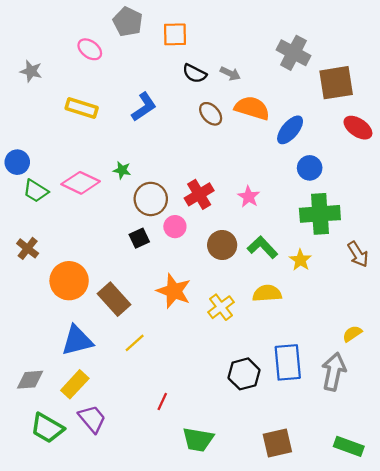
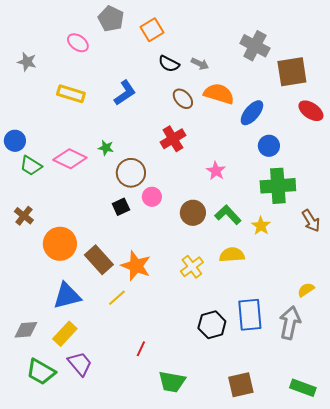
orange square: (175, 34) -> (152, 30), turned -30
red cross: (199, 194) -> (173, 139), moved
orange star: (174, 291) -> (136, 266), moved

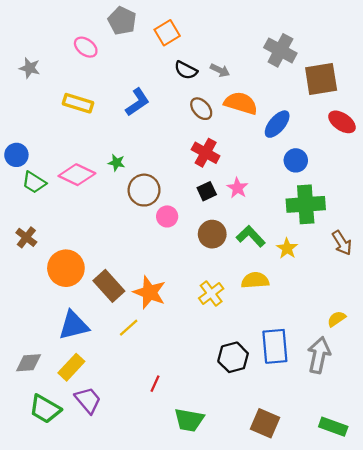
red cross: (173, 139) -> (206, 153), moved, turned -30
black square: (121, 207) -> (207, 191), moved
brown square: (241, 385) -> (265, 423), turned 36

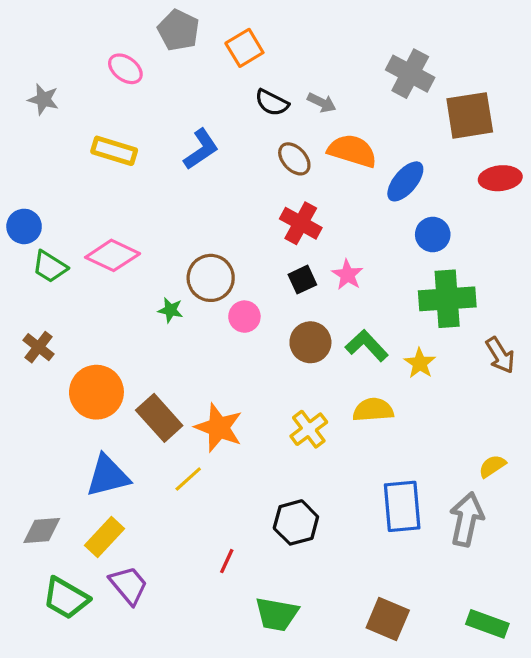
red ellipse: (342, 122) -> (500, 178), turned -40
green star: (117, 163) -> (170, 310), moved
black hexagon: (233, 357) -> (296, 522), moved

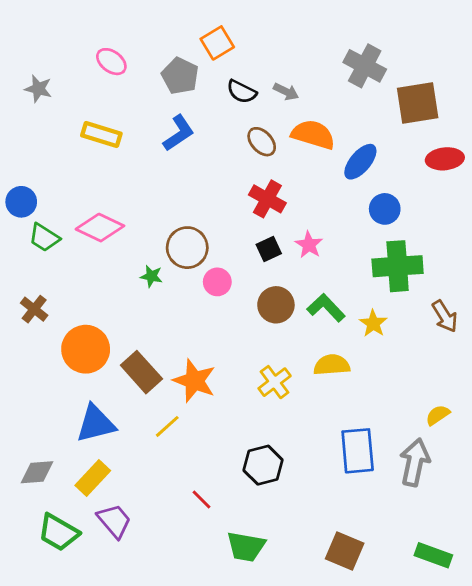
gray pentagon: (178, 30) -> (180, 76), moved
red line: (227, 561) -> (202, 499), turned -70

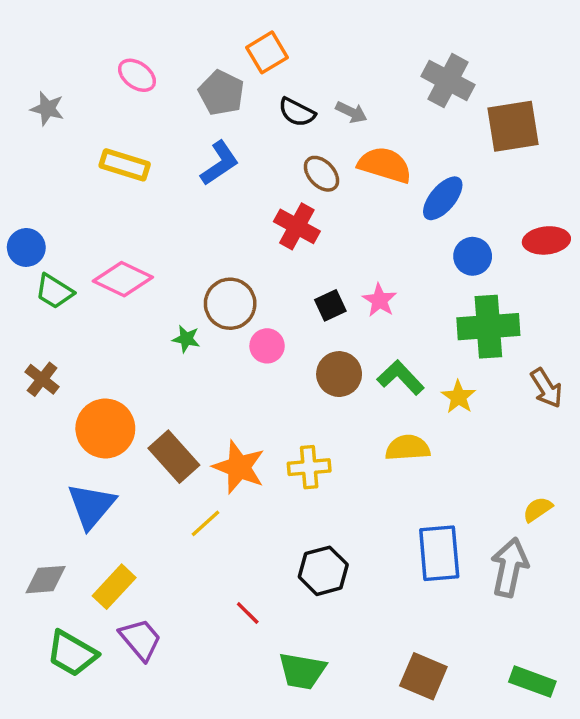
red ellipse: (445, 159) -> (546, 240), moved
red cross: (267, 199) -> (297, 226), moved
yellow cross: (275, 382) -> (309, 467), moved, turned 32
blue triangle: (96, 424) -> (91, 506), moved, turned -36

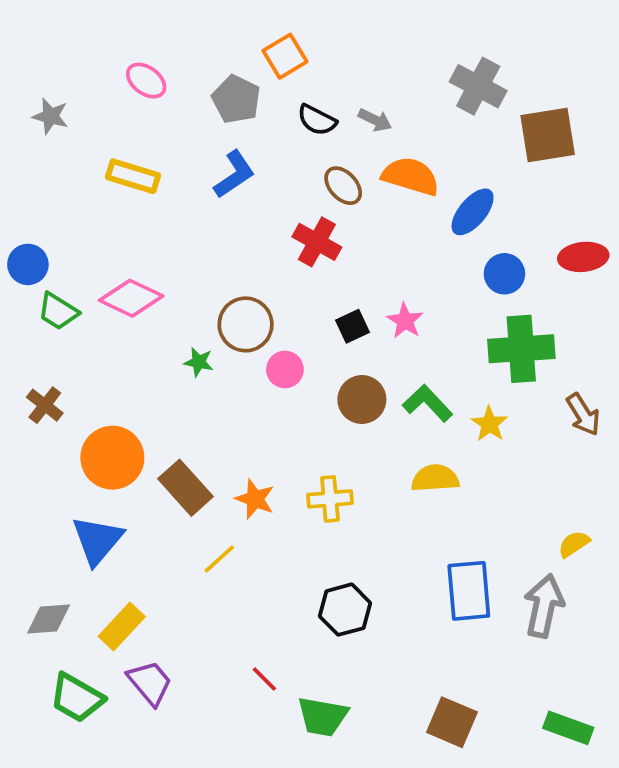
orange star: (239, 467) -> (255, 499), size x0.7
red line: (248, 613) -> (264, 679), moved

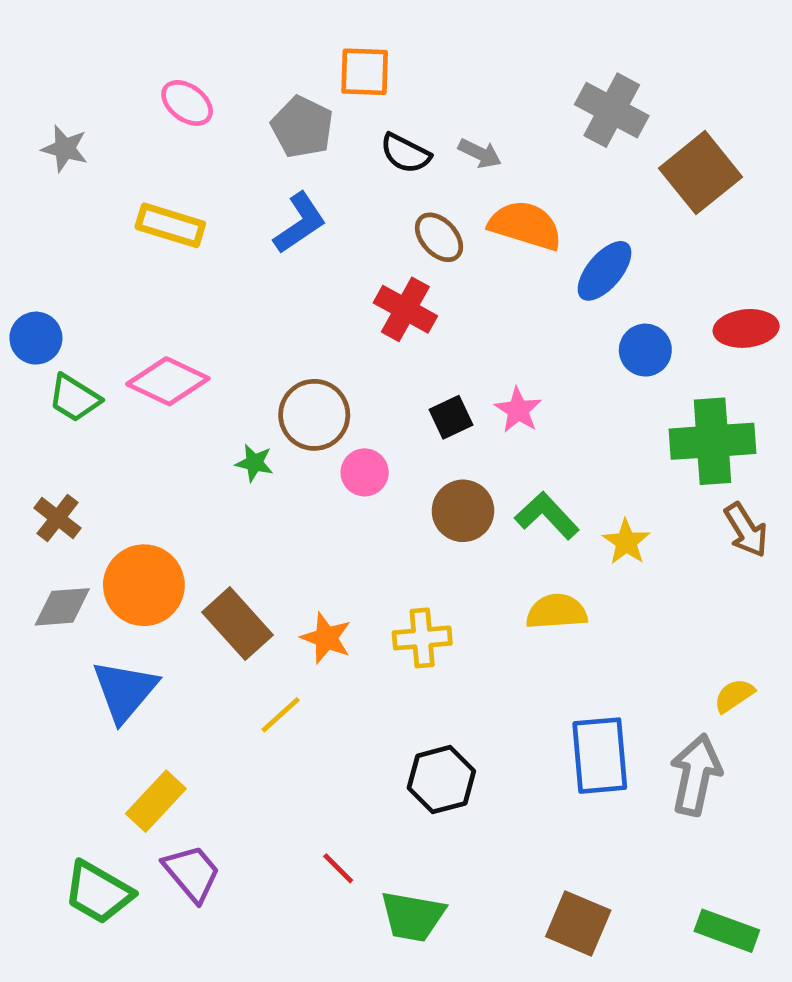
orange square: (285, 56) -> (365, 72), turned 33
brown square: (548, 135) -> (701, 173), turned -30
green cross: (521, 349) -> (713, 441), moved
gray diamond: (49, 619) -> (62, 607), moved

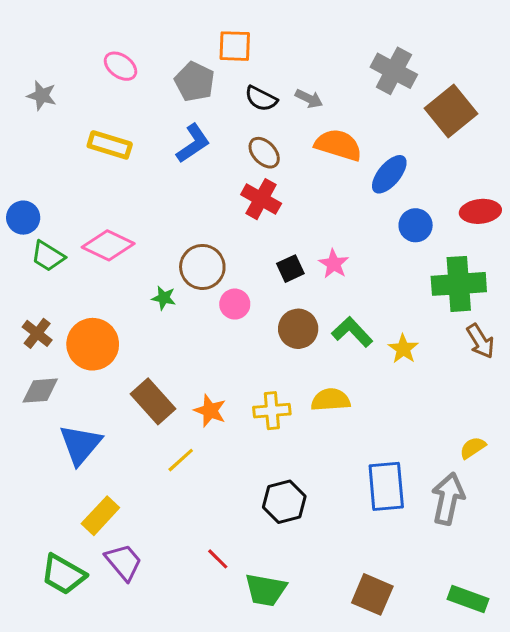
brown ellipse: (439, 237) -> (264, 153), moved
orange circle: (144, 585) -> (93, 344), moved
yellow semicircle: (557, 612) -> (331, 400), moved

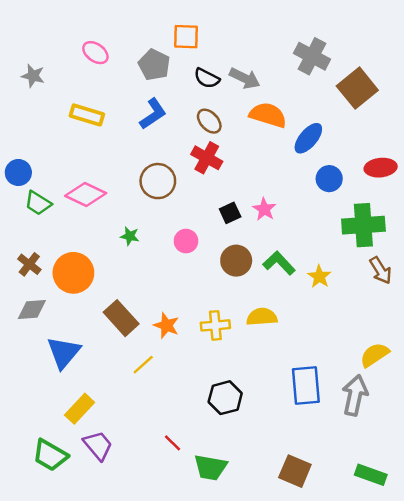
gray arrow: (309, 99) -> (245, 78), size x1.4
brown circle: (202, 267) -> (158, 181), moved
yellow semicircle: (473, 448) -> (374, 355), size x1.4

